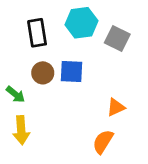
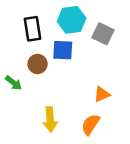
blue square: (71, 71) -> (63, 50), moved
yellow arrow: (21, 130) -> (50, 119), moved

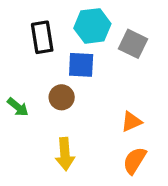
brown circle: (38, 64) -> (62, 97), moved
orange semicircle: (90, 125) -> (135, 161), moved

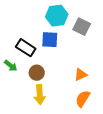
black rectangle: (42, 37) -> (26, 48), moved, turned -48
brown circle: (62, 97) -> (37, 73), moved

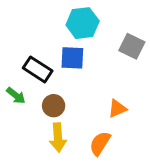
gray square: (82, 27) -> (132, 46), moved
orange semicircle: (83, 99) -> (100, 143), moved

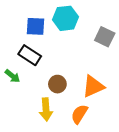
blue square: (72, 58) -> (36, 26), moved
brown circle: (54, 106) -> (57, 84), moved
orange triangle: (117, 109) -> (93, 86), size x1.5

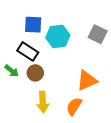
cyan hexagon: (65, 18) -> (58, 36), moved
brown circle: (57, 84) -> (35, 73), moved

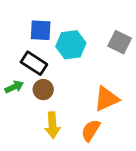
green arrow: (12, 71) -> (14, 87), turned -64

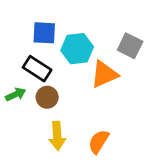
orange triangle: (107, 99) -> (104, 74), moved

